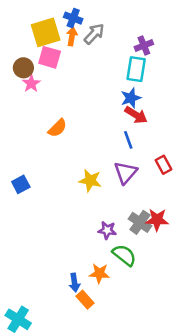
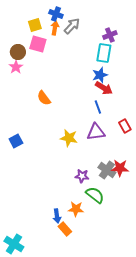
yellow square: (46, 32) -> (35, 25), size x0.6
pink star: (31, 84) -> (16, 67), moved
orange semicircle: (57, 128) -> (44, 98), turned 98
purple triangle: (126, 173) -> (96, 132), turned 42

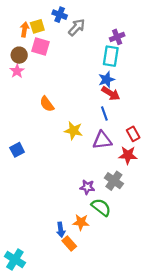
orange arrow: (55, 28) -> (24, 29), moved
yellow star: (69, 138) -> (73, 131), moved
red star: (120, 168) -> (128, 155), moved

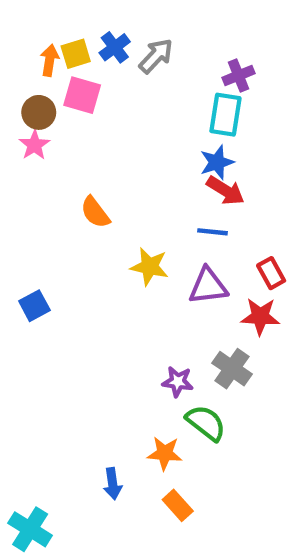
blue cross: (60, 15) -> (115, 47), moved, turned 32
blue line: (104, 114) -> (212, 232), turned -64
blue arrow: (61, 230) -> (113, 484), moved
orange rectangle: (69, 244) -> (178, 505), moved

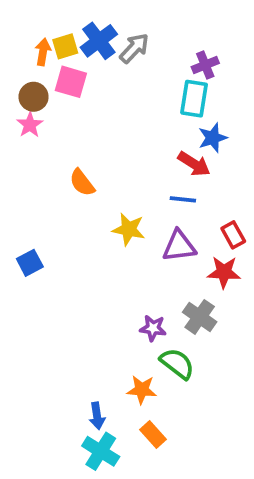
blue cross: (115, 47) -> (99, 41), size x1.4
blue star: (217, 162) -> (213, 138), moved
cyan cross: (30, 529) -> (101, 451), moved

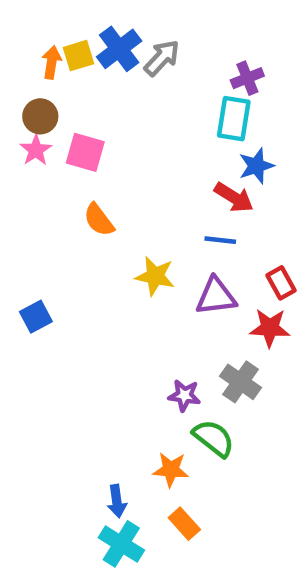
pink square: (71, 82) -> (85, 152), moved

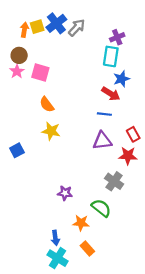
yellow star: (155, 276) -> (51, 131), moved
purple star: (184, 395) -> (65, 193), moved

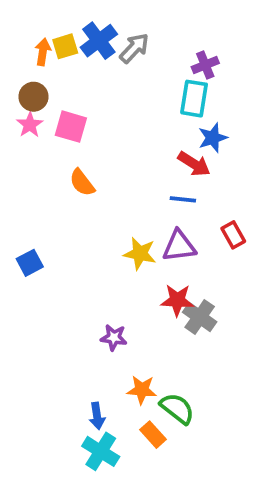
yellow star: (51, 131) -> (140, 254), moved
red star: (128, 156) -> (177, 300), moved
green semicircle: (101, 208) -> (177, 408), moved

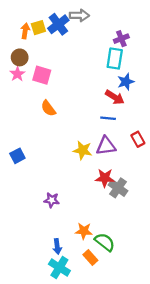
gray arrow: (134, 48) -> (79, 15), moved, turned 48
purple star: (114, 338) -> (52, 200), moved

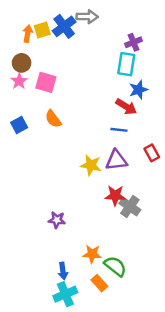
blue square: (17, 156) -> (19, 125), moved
cyan cross: (59, 267) -> (65, 294), turned 35

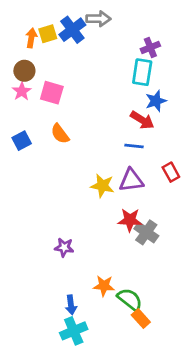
orange rectangle: (99, 283) -> (141, 319), moved

